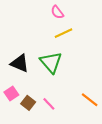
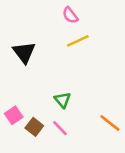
green triangle: (51, 62) -> (62, 100), moved, size x0.6
black triangle: (20, 63) -> (24, 52), moved, turned 30

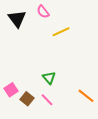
pink semicircle: (70, 15) -> (43, 12), moved
black triangle: (24, 52) -> (17, 19), moved

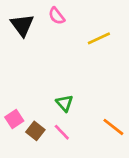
yellow line: (61, 32) -> (99, 38), moved

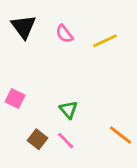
pink semicircle: (57, 16) -> (64, 34), moved
pink square: (14, 119) -> (15, 98), moved, turned -30

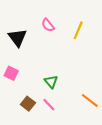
black triangle: (24, 27) -> (18, 38), moved
yellow line: (105, 41) -> (78, 30), turned -42

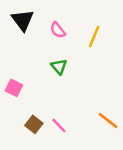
black triangle: (18, 38) -> (23, 20), moved
green triangle: (51, 82) -> (59, 67), moved

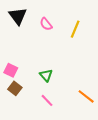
green triangle: (59, 67) -> (46, 75), moved
brown square: (34, 124) -> (15, 88), moved

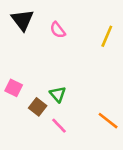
yellow line: (75, 29) -> (107, 36), moved
brown square: (15, 88) -> (38, 107), moved

